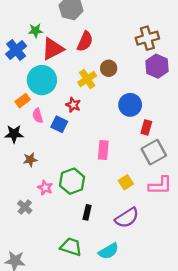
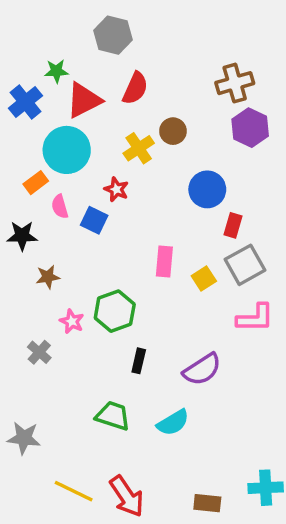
yellow square: (126, 182) -> (204, 279), moved

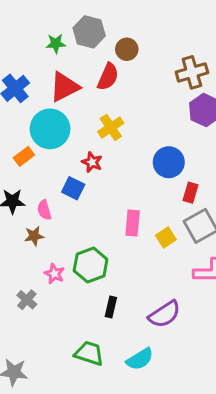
green star: (56, 71) -> (56, 43), moved
brown circle: (173, 131) -> (127, 49), moved
pink semicircle: (60, 207) -> (44, 210), moved

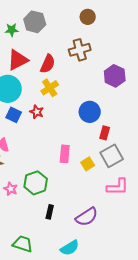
brown circle: (127, 49) -> (88, 17), moved
brown cross: (192, 72) -> (80, 50), moved
red semicircle: (108, 77) -> (48, 64), moved
blue square: (73, 188) -> (14, 115), moved
green trapezoid: (89, 353) -> (23, 244), moved

